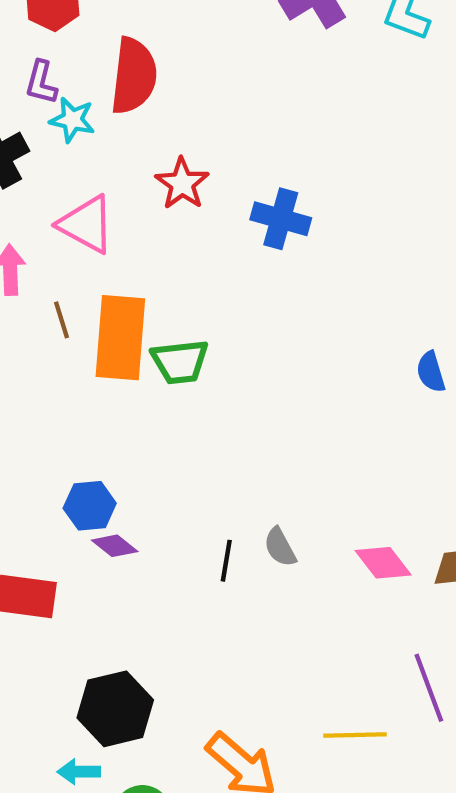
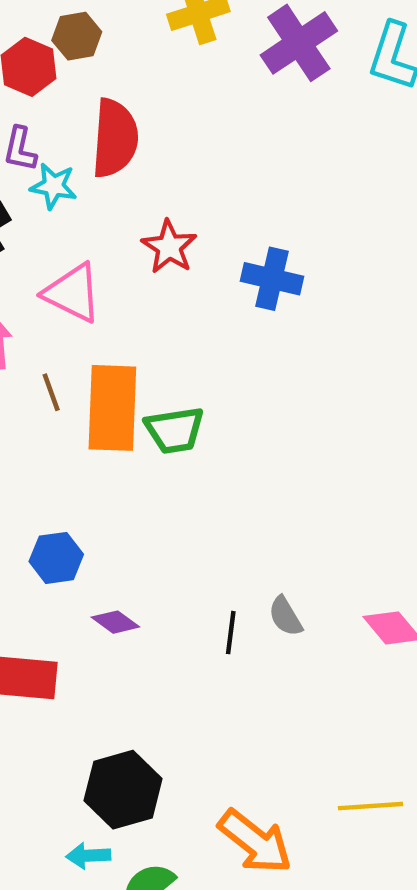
blue hexagon: (90, 506) -> (56, 558), moved

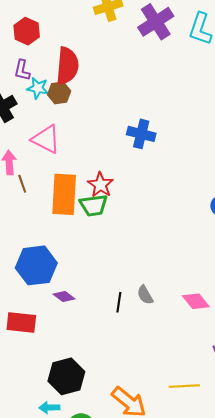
brown hexagon: (77, 36) -> (59, 93), moved
red star: (169, 247) -> (100, 185), moved
brown line: (51, 392) -> (22, 184), moved
blue hexagon: (56, 558) -> (36, 265), size x1.6

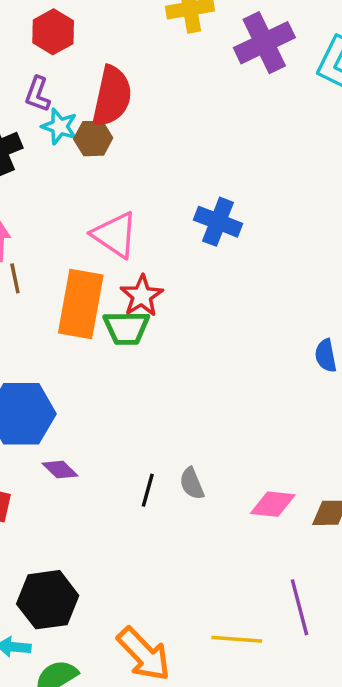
pink triangle: (46, 139) -> (115, 235), moved
pink diamond: (196, 301) -> (273, 504), turned -52

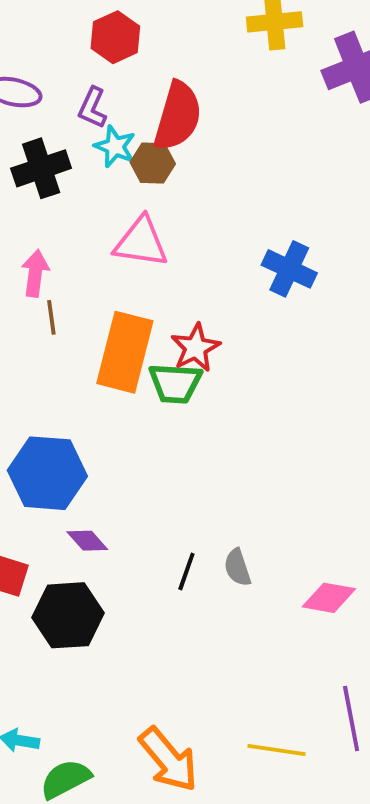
pink triangle: (115, 235) -> (141, 242), moved, turned -30
black hexagon: (48, 600) -> (68, 615), moved

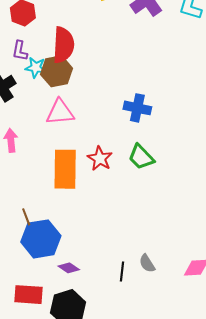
brown hexagon: (153, 163) -> (57, 71), size x1.4
brown line: (51, 317) -> (26, 217), moved
green trapezoid: (175, 383) -> (141, 157), moved, turned 56

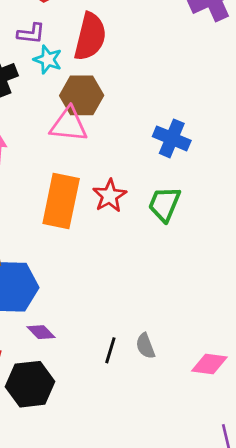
purple L-shape: (20, 51) -> (31, 33), turned -105
brown hexagon: (57, 71) -> (82, 95), moved
green trapezoid: (141, 157) -> (164, 204), turned 56

